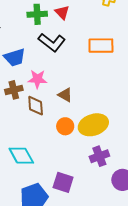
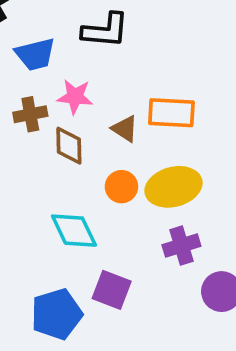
black L-shape: (52, 42) -> (105, 30), turned -36
orange rectangle: (101, 46) -> (171, 113), moved
cyan diamond: (21, 156) -> (74, 231), moved

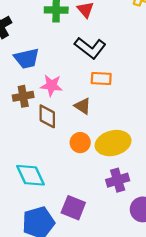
black L-shape: (105, 30) -> (90, 48), moved, turned 32
orange rectangle: (171, 113) -> (101, 78), moved, size x0.7
cyan diamond: (74, 231) -> (30, 175), moved

